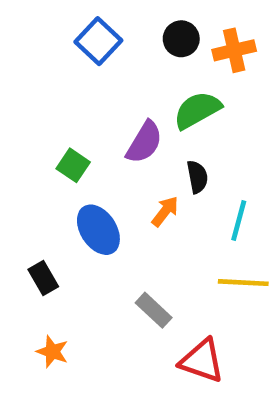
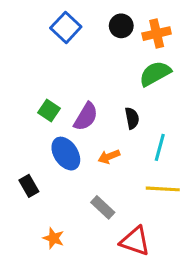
green semicircle: (197, 110) -> (155, 74), moved
purple semicircle: (144, 142) -> (86, 117), moved
orange arrow: (165, 211) -> (109, 157), moved, turned -150
orange star: (52, 352) -> (54, 238), moved

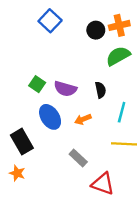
black circle: (121, 26) -> (96, 30), moved
purple semicircle: (86, 117) -> (65, 89), turned 75
black rectangle: (29, 186) -> (22, 142), size x1.5
orange star: (54, 238) -> (17, 173), moved

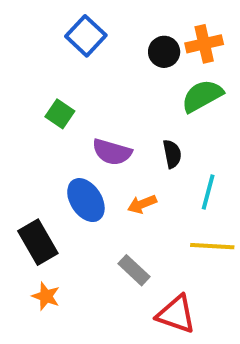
green square: (37, 84) -> (60, 114), moved
orange star: (17, 173) -> (46, 296), moved

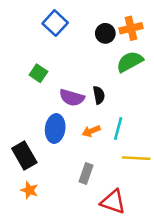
black semicircle: (172, 154) -> (99, 95), moved
cyan line: (208, 192) -> (118, 128), moved
blue ellipse: (86, 200) -> (55, 128), turned 40
gray rectangle: (134, 270) -> (86, 173), turned 66

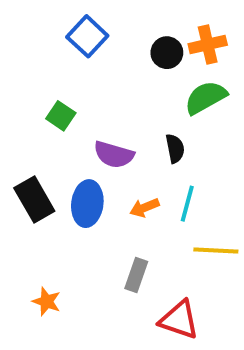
black semicircle: (99, 95) -> (175, 148), moved
black rectangle: (24, 155) -> (34, 199), moved

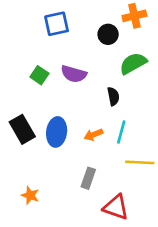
blue square: (87, 36) -> (57, 24), turned 35
orange cross: (208, 44) -> (134, 16), moved
purple semicircle: (114, 155) -> (74, 74), moved

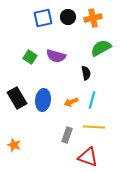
orange cross: (134, 16) -> (93, 18), moved
black circle: (108, 34) -> (68, 17), moved
yellow line: (140, 162) -> (94, 127), moved
orange star: (30, 195) -> (14, 145), moved

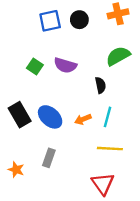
orange cross: (93, 18) -> (118, 14), moved
blue ellipse: (43, 100) -> (50, 117), turned -55
gray rectangle: (67, 135) -> (49, 158), moved
red triangle: (88, 157) -> (103, 184), turned 35

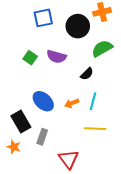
black circle: (79, 20) -> (78, 26), moved, size x1.5
black semicircle: (100, 85) -> (87, 74), turned 56
black rectangle: (20, 115) -> (21, 122), moved
red triangle: (103, 184) -> (69, 159), moved

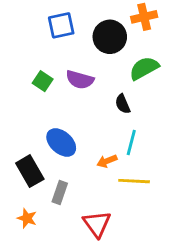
black semicircle: (87, 74) -> (123, 104), turned 112
orange arrow: (72, 103) -> (107, 161), moved
orange star: (14, 147) -> (27, 218), moved

